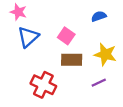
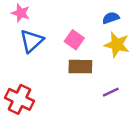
yellow star: (105, 54) -> (117, 45), moved
red cross: (43, 85) -> (19, 99), moved

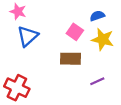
pink square: (74, 40) -> (75, 32), moved

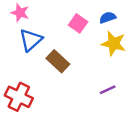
pink square: (75, 32) -> (78, 23), moved
brown rectangle: (70, 59) -> (58, 61), moved, turned 42

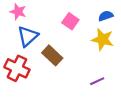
blue semicircle: (108, 17) -> (106, 16), moved
red cross: (19, 97) -> (17, 68), moved

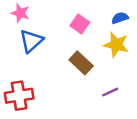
brown rectangle: (52, 55) -> (81, 63), moved
red cross: (17, 68) -> (19, 96), moved, turned -35

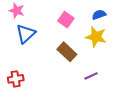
red cross: (19, 96) -> (16, 79), size x0.7

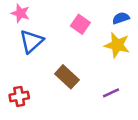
brown rectangle: (67, 52) -> (67, 77), moved

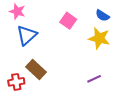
blue semicircle: (121, 18) -> (102, 16), turned -128
brown rectangle: (67, 77) -> (36, 69), moved

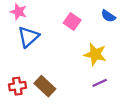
yellow star: (99, 38) -> (95, 54), moved
brown rectangle: (36, 69) -> (45, 86), moved

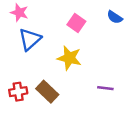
yellow star: (95, 54) -> (69, 58), moved
purple line: (100, 83) -> (105, 88), turned 32

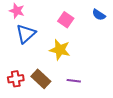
purple line: (105, 88) -> (74, 81), moved

